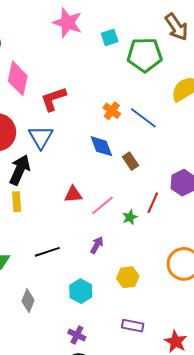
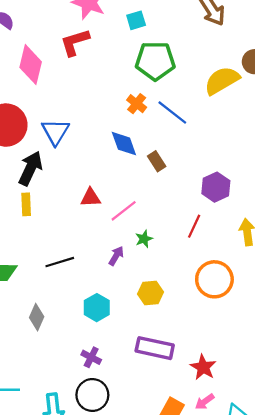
green pentagon: (145, 55) -> (155, 61), moved
red L-shape: (53, 99) -> (75, 42), moved
red line: (153, 203) -> (194, 226), moved
green star: (130, 217) -> (144, 239), moved
purple rectangle: (133, 326) -> (155, 348), size x1.5

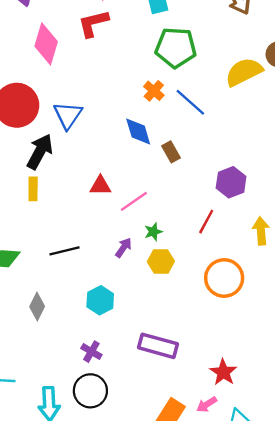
yellow hexagon: (151, 293) -> (161, 261), moved
red star: (203, 367) -> (223, 372), moved

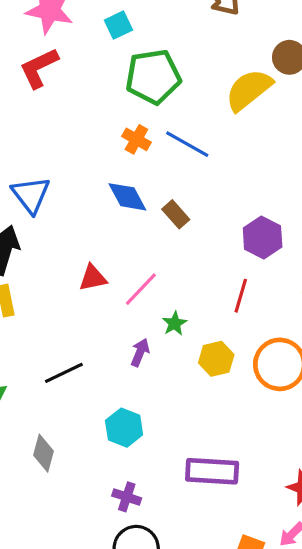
yellow hexagon: (161, 261) -> (216, 359), moved

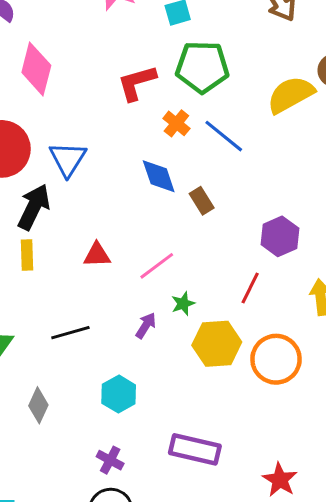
red L-shape: (39, 68) -> (137, 83), moved
red triangle: (93, 278) -> (97, 255), moved
yellow hexagon: (216, 359) -> (217, 344), size x1.4

